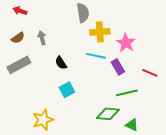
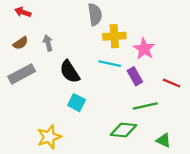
black semicircle: (61, 63) -> (70, 72), size x1.5
cyan square: (67, 90) -> (77, 103), turned -35
green triangle: (132, 125) -> (164, 140), moved

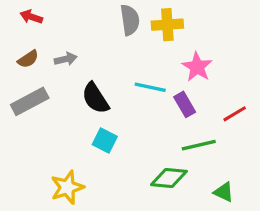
yellow cross: (114, 36) -> (167, 25), moved
gray arrow: (48, 43) -> (66, 59), turned 91
red line: (172, 83) -> (235, 114), turned -54

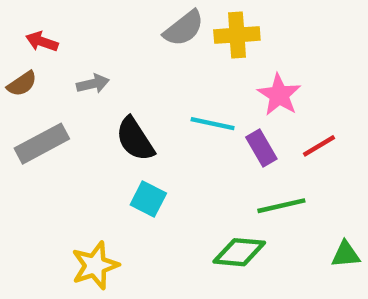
red arrow: (31, 17) -> (42, 42), moved
gray semicircle: (130, 20) -> (184, 28), turned 60
brown semicircle: (28, 59) -> (22, 84), moved
red line: (235, 114) -> (319, 146), moved
green triangle: (224, 192) -> (346, 254), moved, turned -30

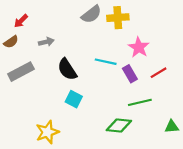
red arrow: (42, 42) -> (21, 21), turned -64

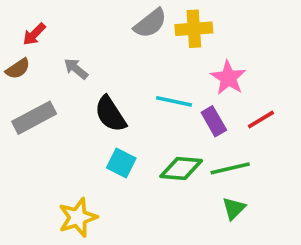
gray arrow: (46, 42) -> (76, 69), turned -128
green diamond: (119, 126) -> (181, 168), moved
green triangle: (172, 127) -> (234, 208), moved, turned -40

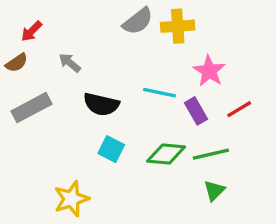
black semicircle: (110, 114) -> (101, 104), turned -44

